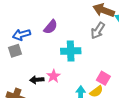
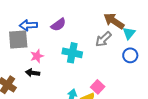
gray square: (15, 51) -> (18, 40), size x1.5
pink star: (53, 76) -> (37, 56), moved

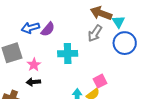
blue arrow: (28, 25) -> (30, 28), moved
blue circle: (130, 55) -> (125, 43), size x1.5
pink square: (98, 87) -> (100, 81), turned 32

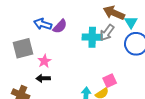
blue arrow: (30, 28) -> (43, 24), turned 30
cyan cross: (68, 54) -> (92, 37), moved

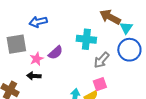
blue arrow: (43, 24) -> (38, 22), turned -36
purple semicircle: (60, 26) -> (56, 53), moved
gray arrow: (107, 33) -> (102, 60), moved

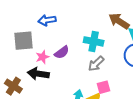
gray arrow: (102, 60) -> (96, 64), moved
black arrow: (34, 76) -> (38, 74), size x1.5

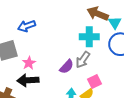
cyan cross: (94, 41) -> (89, 37), moved
purple semicircle: (62, 52) -> (67, 67), moved

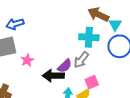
blue arrow: (27, 26) -> (15, 24), moved
black arrow: (28, 80) -> (53, 76), moved

